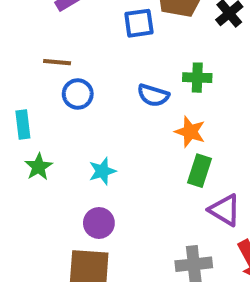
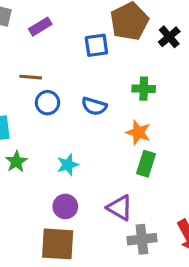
blue semicircle: (153, 95) -> (94, 106), moved
purple triangle: (225, 210) -> (120, 208), moved

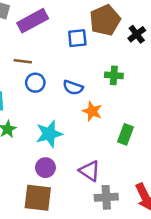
purple rectangle: (40, 27) -> (33, 21), size x1.6
orange star: (138, 132) -> (92, 111), moved
green rectangle: (146, 164) -> (126, 134), moved
cyan star: (68, 165) -> (49, 134), size x1.5

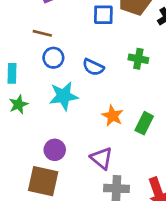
orange star: (92, 111) -> (113, 116), moved
cyan star: (49, 134) -> (64, 96), moved

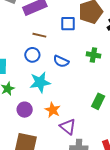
brown line: (42, 33) -> (39, 35), moved
orange star: (113, 116) -> (53, 110), moved
purple circle: (55, 150) -> (25, 110), moved

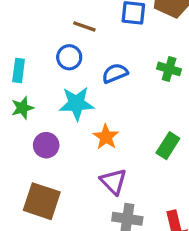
blue semicircle: (61, 61) -> (115, 73), turned 126
orange star: (53, 110) -> (106, 137), moved

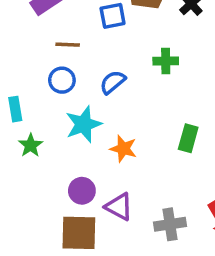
purple circle: (46, 145) -> (82, 191), moved
purple triangle: (113, 181) -> (119, 207), moved

